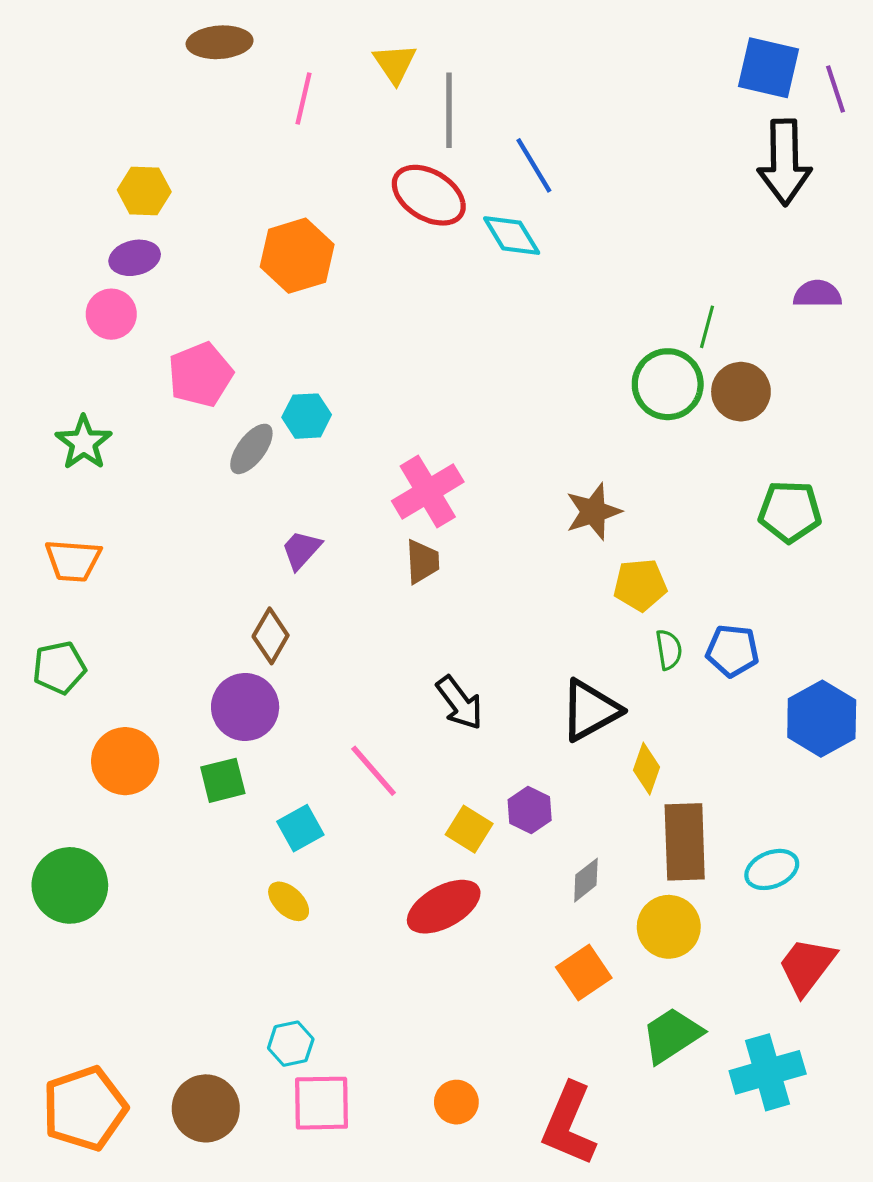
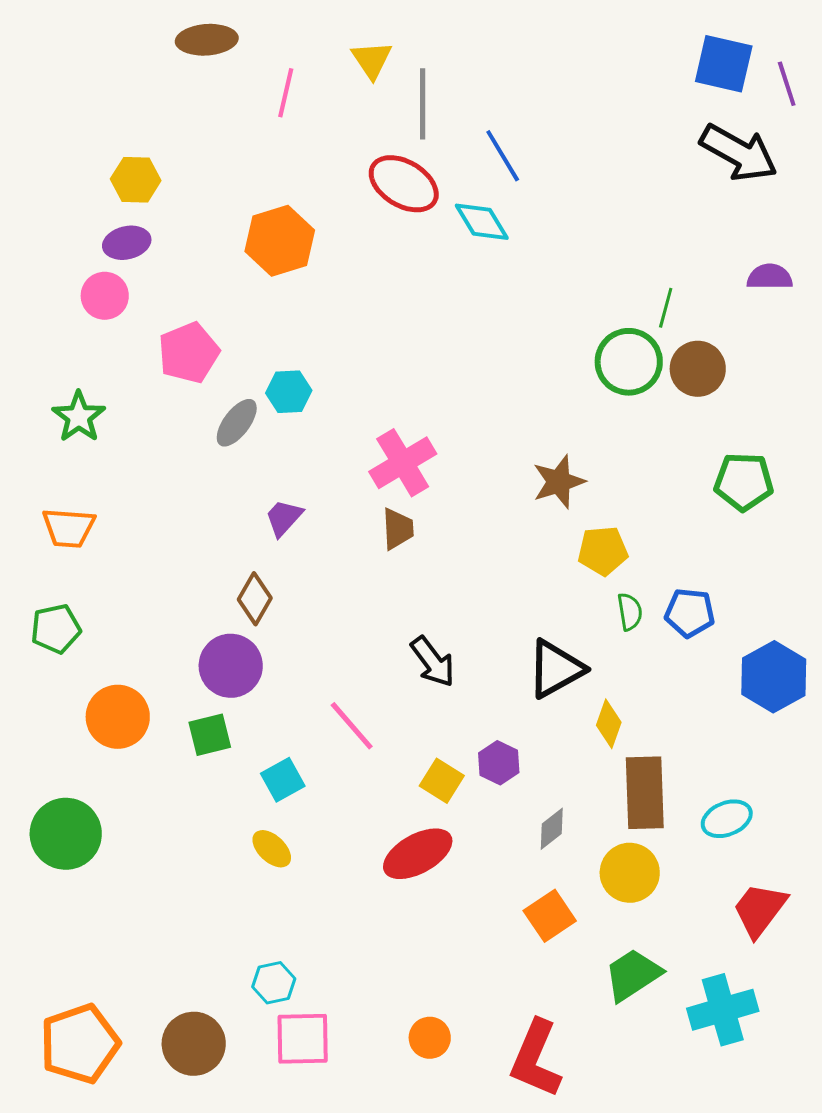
black arrow: (785, 162) -> (739, 153), turned -60

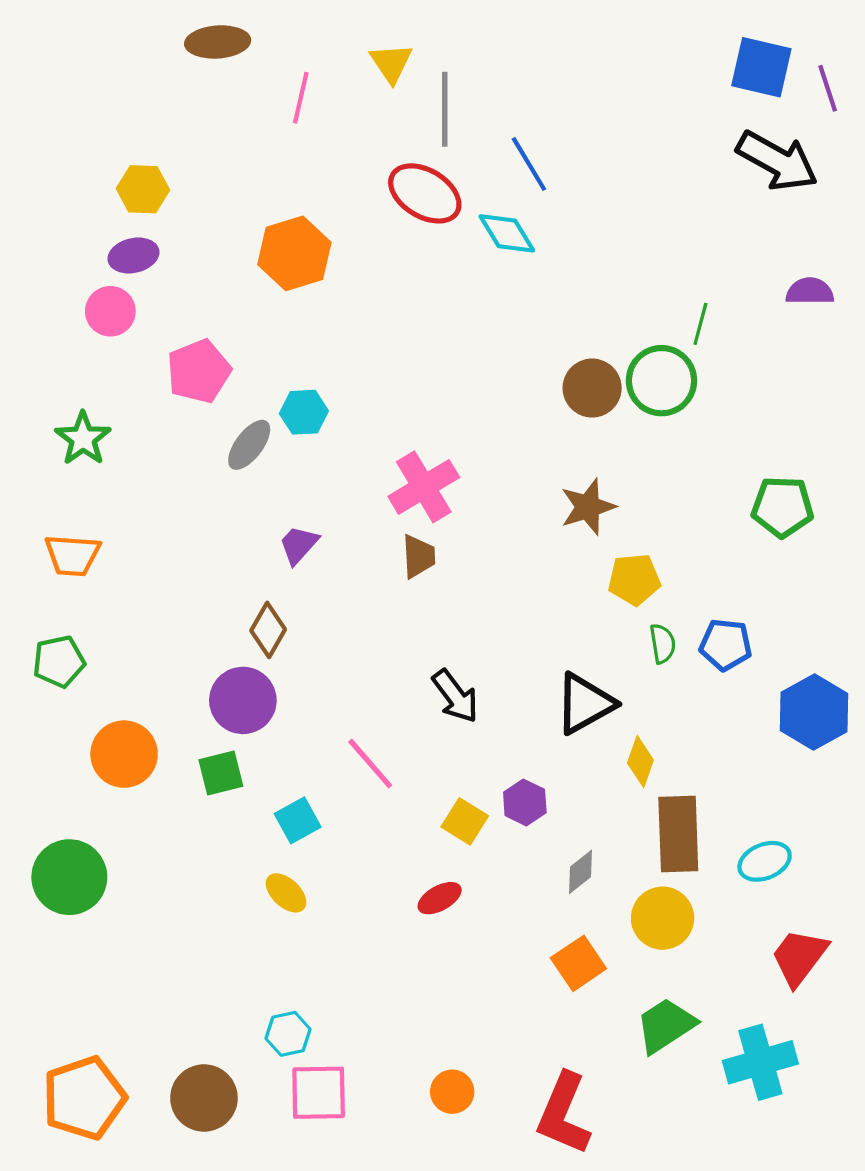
brown circle: (698, 369) -> (592, 388), moved
red ellipse: (418, 854) -> (440, 898), size x0.6

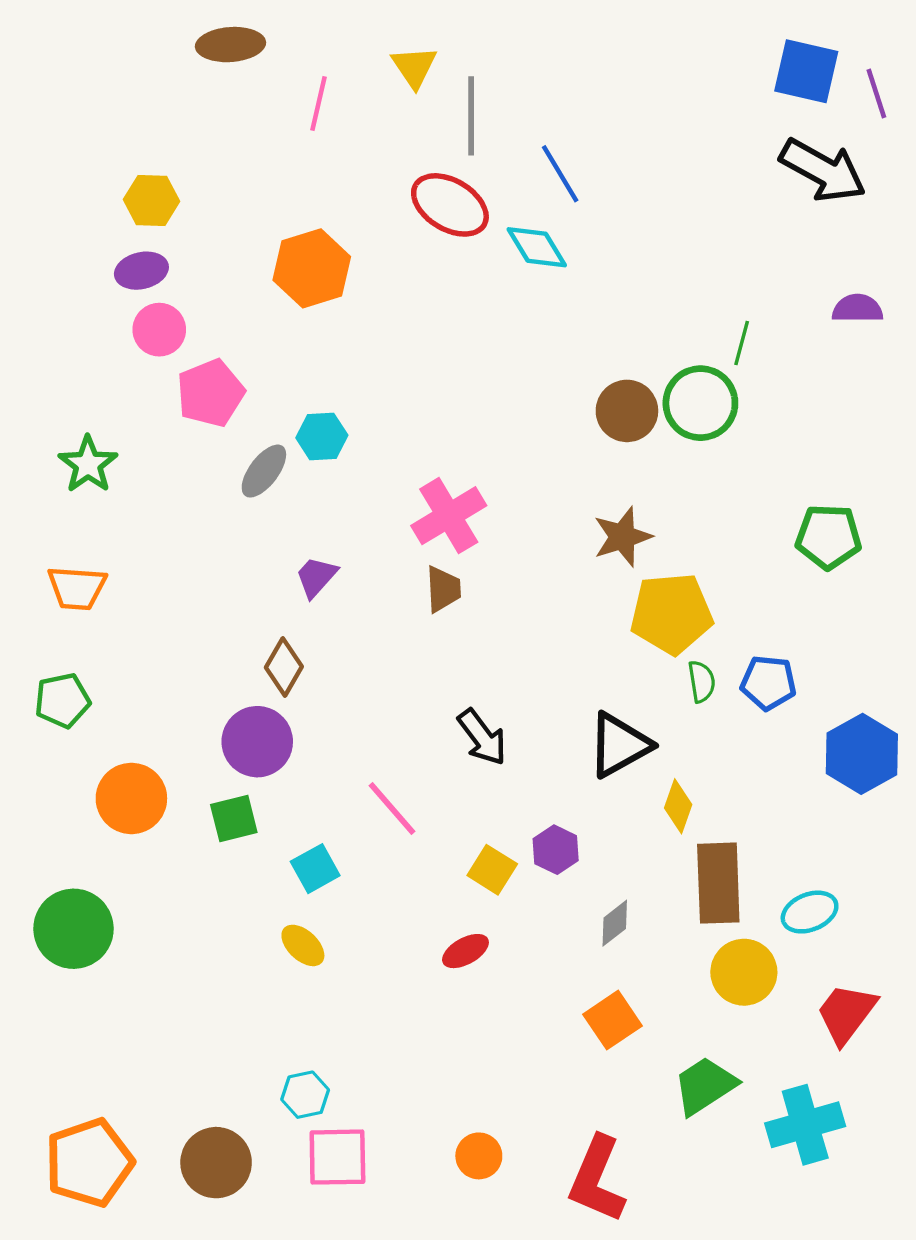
pink circle: (110, 311) -> (159, 330), moved
yellow pentagon: (634, 579) -> (671, 614), size x1.5
yellow circle: (663, 918) -> (744, 972), moved

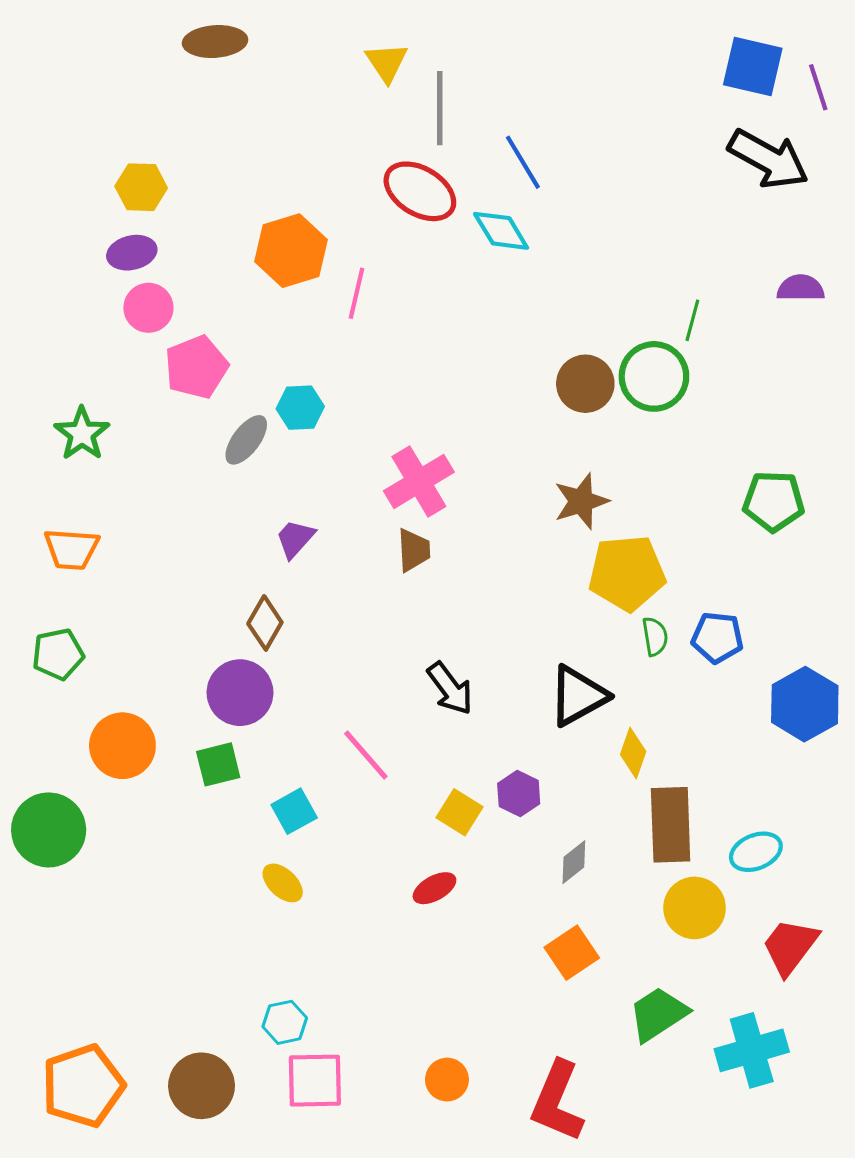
pink line: (318, 104) -> (356, 293), moved
green circle: (73, 929) -> (49, 830), moved

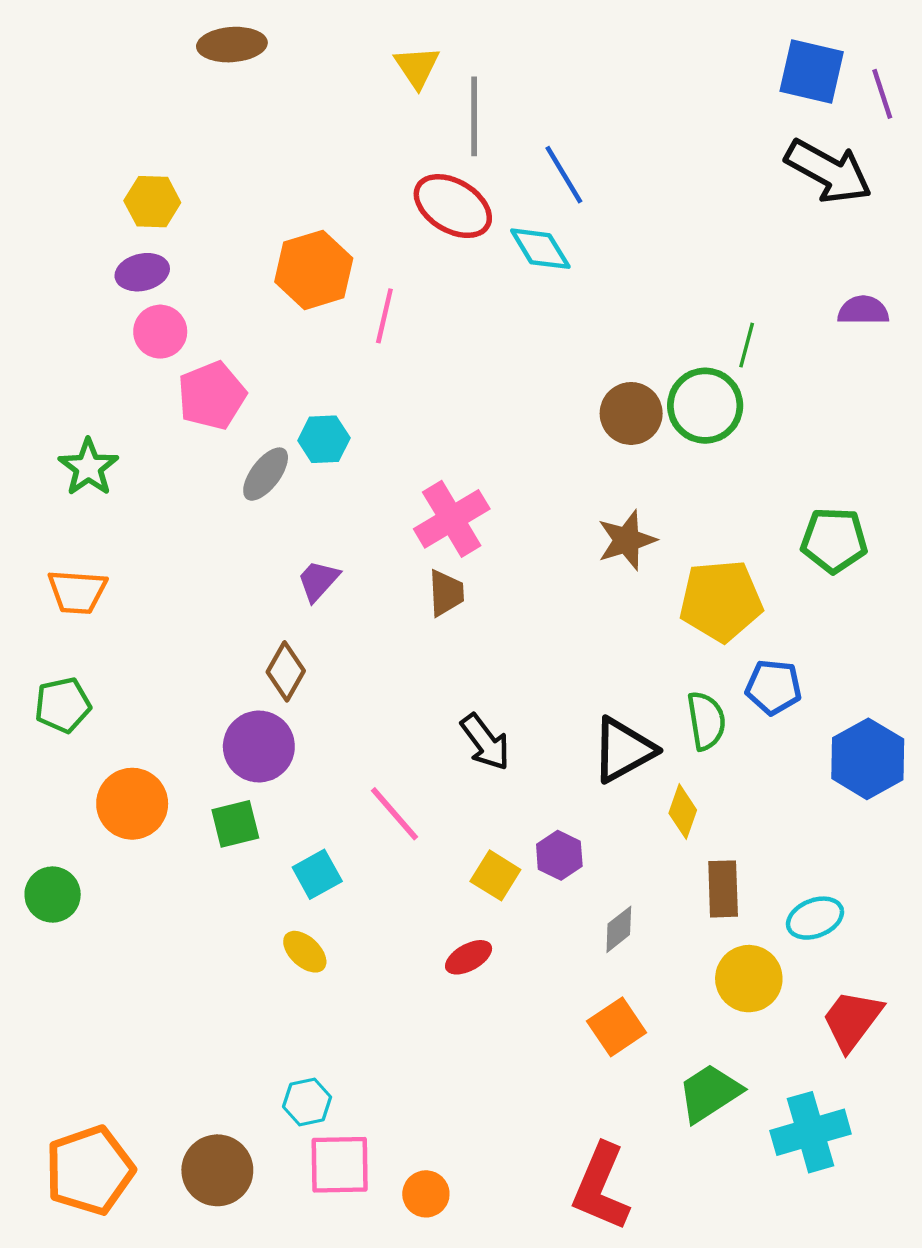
yellow pentagon: (627, 573) -> (721, 601), moved
green semicircle: (655, 636) -> (706, 721), moved, size x1.4
brown rectangle: (671, 825) -> (723, 889), size x0.7
green circle: (49, 830) -> (53, 895), size x0.7
orange circle: (447, 1080) -> (426, 1194), moved

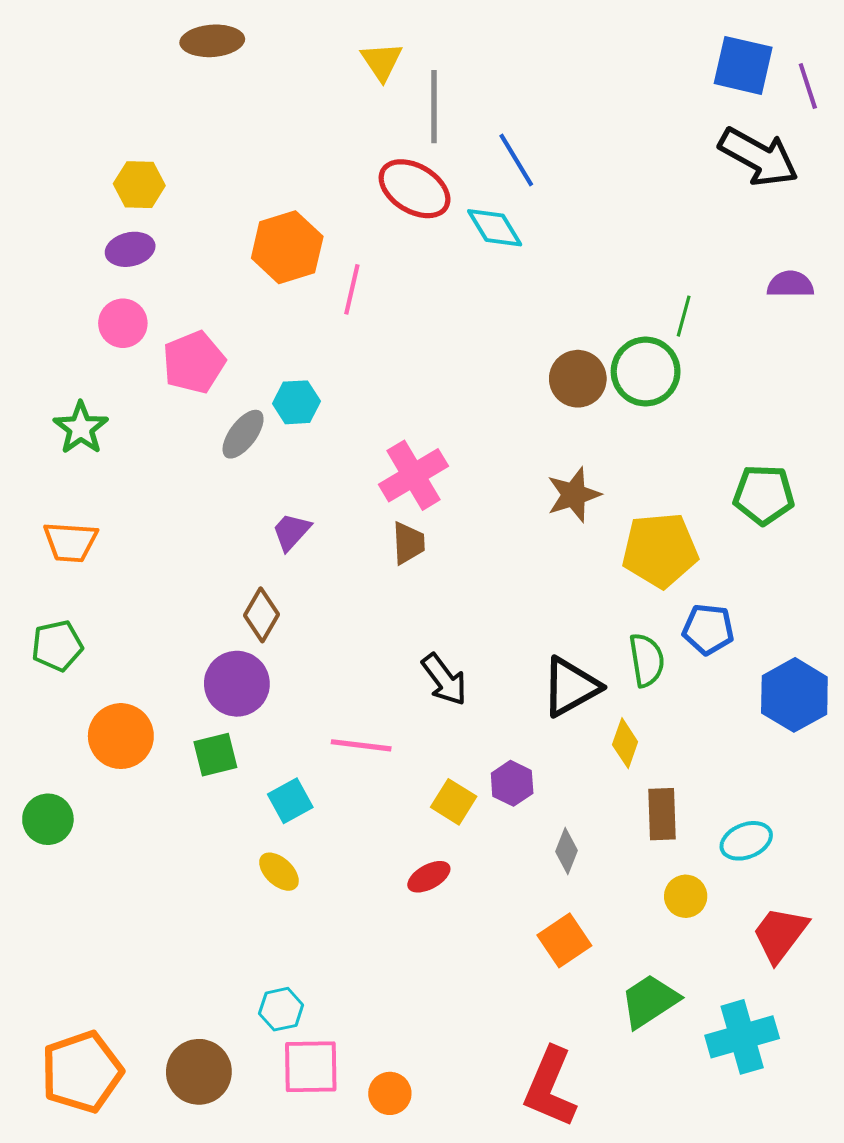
pink circle: (160, 332) -> (123, 323), moved
pink line: (395, 814) -> (361, 745), turned -42
gray diamond: (619, 929) -> (567, 851), turned -30
yellow circle: (749, 979) -> (686, 896), size x0.7

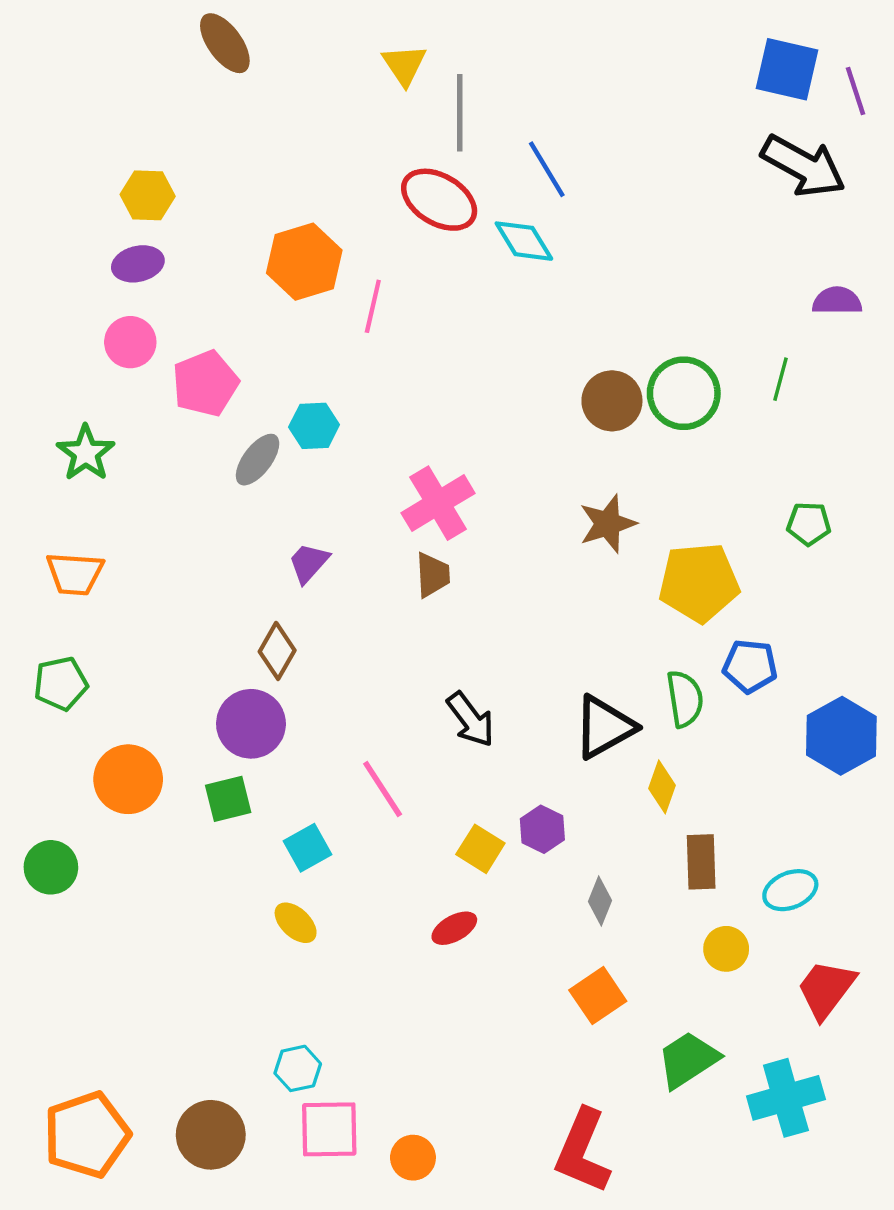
brown ellipse: (212, 41) -> (225, 43), turned 58
green line: (684, 316) -> (780, 379), moved
green pentagon: (764, 495) -> (809, 524), size x0.7
pink line: (361, 745) -> (383, 789), turned 50

